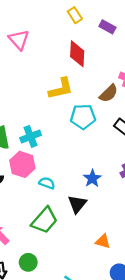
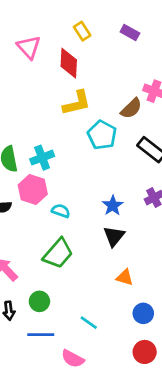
yellow rectangle: (75, 15) -> (82, 31), moved
red diamond: (77, 54) -> (69, 63), moved
cyan pentagon: (83, 117) -> (102, 135), turned 30
black triangle: (77, 204) -> (114, 236), moved

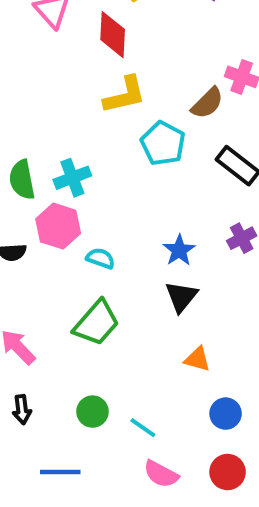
green circle: (39, 301) -> (92, 412), moved
blue line: (41, 335) -> (60, 472), moved
pink semicircle: (73, 359) -> (161, 474), moved

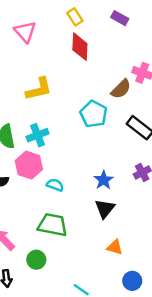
red diamond: (113, 35) -> (80, 47), moved
yellow L-shape: (125, 95) -> (39, 89), moved
green trapezoid: (97, 323) -> (53, 225), turned -120
green circle: (92, 412) -> (36, 260), moved

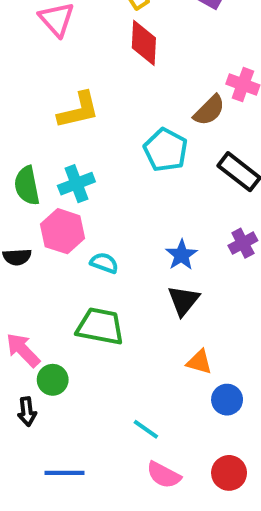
green circle: (36, 260) -> (53, 380), moved
blue circle: (132, 281) -> (227, 400), moved

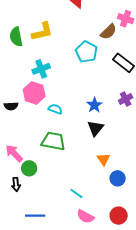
green semicircle: (27, 186) -> (16, 37), moved
orange triangle: (199, 362) -> (103, 159), turned 40

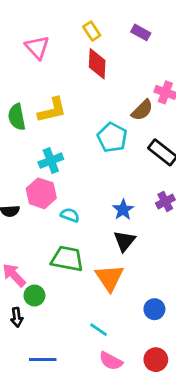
orange triangle: (103, 159) -> (109, 278), moved, size x1.6

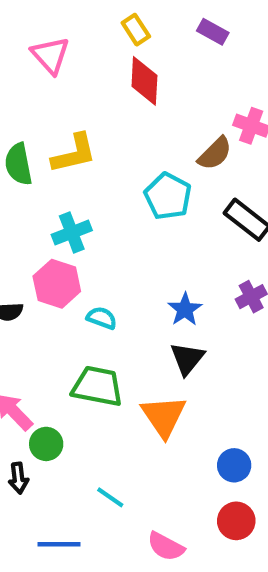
cyan line: (99, 330) -> (110, 497), moved
red circle: (156, 360) -> (236, 521), moved

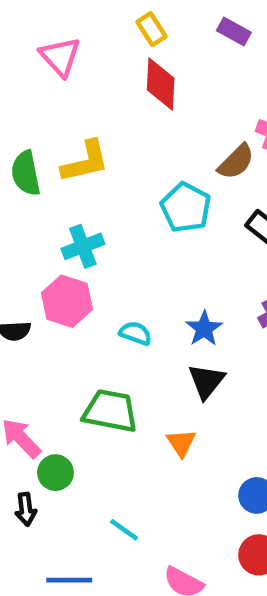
cyan semicircle: (102, 318) -> (135, 333), moved
orange triangle: (164, 416) -> (181, 443), size x0.6

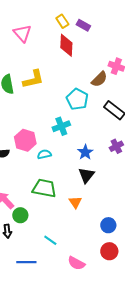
purple rectangle: (234, 31) -> (83, 25), moved
cyan cross: (83, 246) -> (61, 126), moved
cyan semicircle: (135, 333) -> (44, 154), moved, turned -32

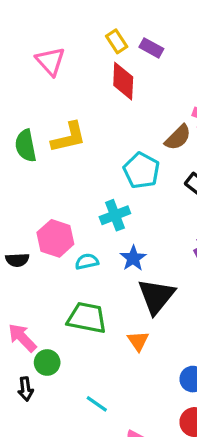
blue star: (85, 152) -> (133, 258), moved
black triangle: (86, 175) -> (156, 296), size x1.4

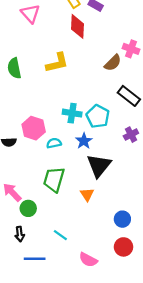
yellow L-shape: (69, 137) -> (57, 63), moved
cyan pentagon: (141, 170) -> (98, 116), moved
cyan cross: (115, 215) -> (72, 113), turned 30
green trapezoid: (87, 318) -> (54, 179), turned -85
black arrow: (26, 389) -> (20, 234), moved

